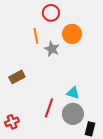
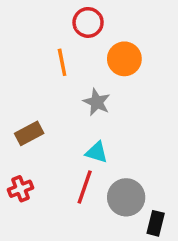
gray star: (52, 49) -> (97, 102), moved
cyan triangle: (73, 93) -> (97, 152), moved
red cross: (12, 122) -> (21, 189), moved

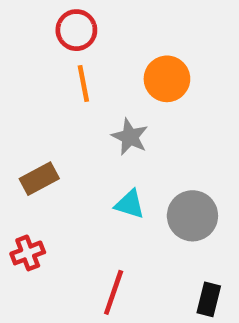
red circle: (88, 22) -> (76, 30), moved
red line: (85, 187) -> (114, 292), moved
gray circle: (126, 197) -> (192, 216), moved

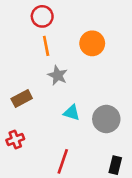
gray star: (130, 137) -> (58, 75), moved

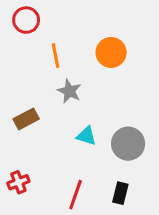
red circle: (42, 16) -> (26, 20), moved
red cross: (15, 140) -> (18, 182), moved
black rectangle: (115, 165) -> (120, 193), moved

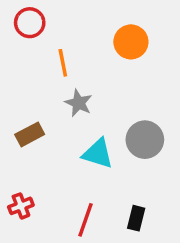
orange circle: (111, 52) -> (131, 42), moved
cyan triangle: (86, 136) -> (98, 154), size x1.4
gray circle: (128, 144) -> (145, 140), moved

